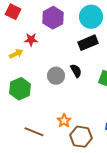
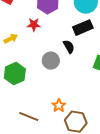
red star: (31, 40) -> (34, 25), moved
black semicircle: (76, 71) -> (69, 47), moved

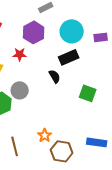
gray circle: (51, 61) -> (20, 90), moved
brown line: (29, 117) -> (15, 146), turned 54

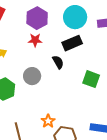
red star: (20, 54) -> (35, 40), moved
gray circle: (20, 90) -> (32, 76), moved

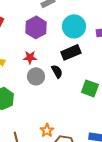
red star: (35, 40) -> (30, 57), moved
gray circle: (32, 76) -> (36, 76), moved

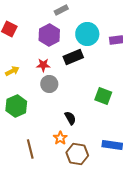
black rectangle: (71, 52) -> (73, 57), moved
black semicircle: (57, 71) -> (70, 118), moved

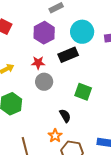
green square: (103, 96) -> (83, 92), moved

